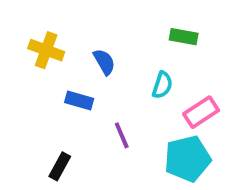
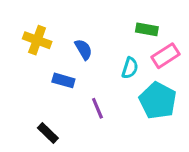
pink rectangle: (201, 112) -> (166, 56), moved
cyan pentagon: (188, 159) -> (158, 101), moved, turned -30
black rectangle: (60, 166) -> (48, 133), turned -75

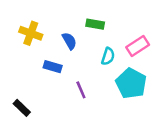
green rectangle: (147, 29) -> (95, 24), moved
black rectangle: (48, 133) -> (22, 108), moved

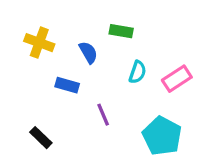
pink rectangle: (138, 46) -> (177, 79), moved
cyan pentagon: (131, 83) -> (162, 136), moved
black rectangle: (22, 108) -> (41, 138), moved

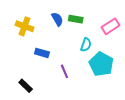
blue semicircle: (88, 52) -> (57, 19), moved
pink rectangle: (177, 79) -> (111, 26), moved
cyan pentagon: (162, 136) -> (101, 64), moved

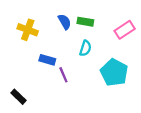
cyan semicircle: (86, 45) -> (85, 48), moved
purple line: (64, 71) -> (63, 75), moved
black rectangle: (26, 86) -> (18, 97), moved

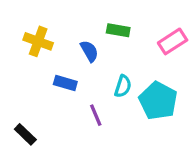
blue semicircle: (65, 22) -> (89, 51), moved
cyan semicircle: (85, 48) -> (123, 86), moved
purple line: (63, 75) -> (96, 115), moved

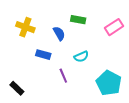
cyan semicircle: (123, 86) -> (81, 57), turned 48
cyan pentagon: (158, 101) -> (109, 83), moved

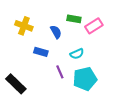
pink rectangle: (114, 27) -> (94, 26), moved
cyan pentagon: (109, 83) -> (85, 79), moved, turned 30
black rectangle: (17, 88) -> (16, 84), size x1.5

